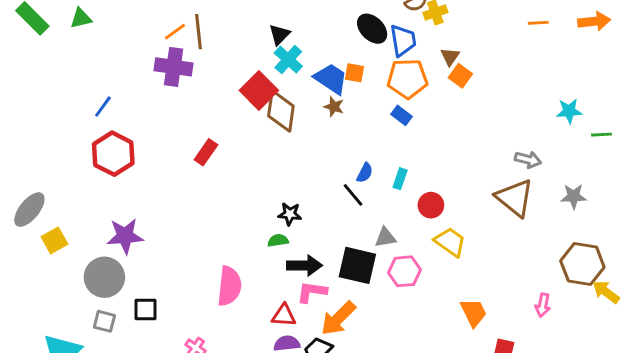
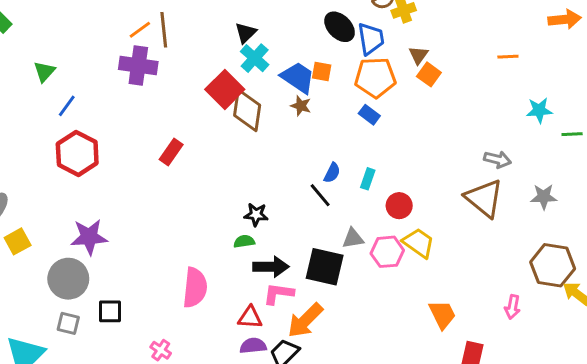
green triangle: (81, 18) -> (44, 72), moved, turned -35
orange line: (538, 23) -> (508, 57), moved
pink hexagon: (404, 271) -> (387, 252), moved

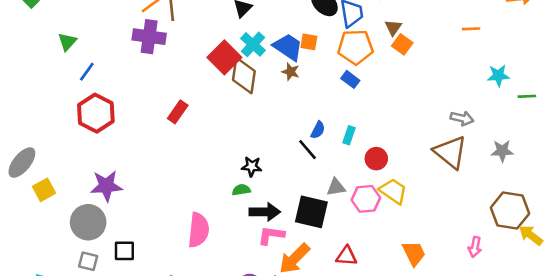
cyan cross: (255, 58) -> (253, 44), moved
red triangle: (250, 317) -> (346, 256), moved

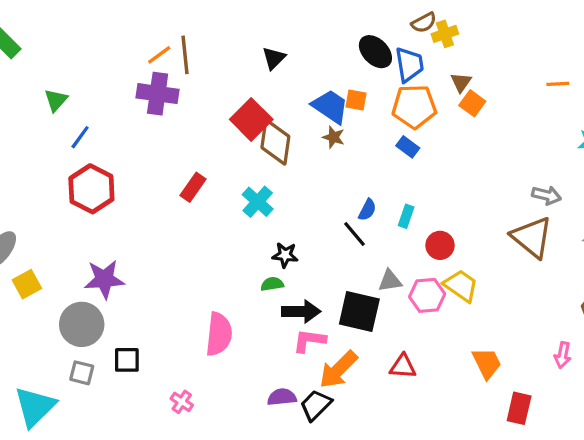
cyan cross: (253, 44) -> (258, 202), moved

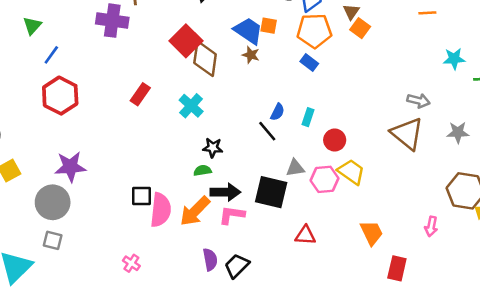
black square: (127, 360) -> (142, 196), moved
orange arrow: (338, 370) -> (195, 211), moved
purple semicircle: (282, 397) -> (210, 259), turned 85

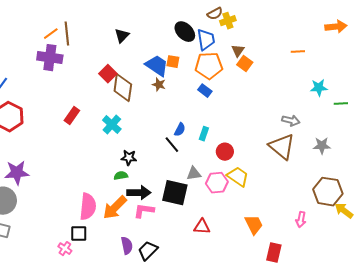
red square: (186, 41) -> (108, 74), size x0.7
black square: (142, 196) -> (79, 234), moved

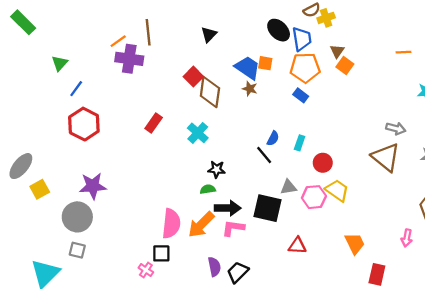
orange line: (51, 34) -> (118, 41), moved

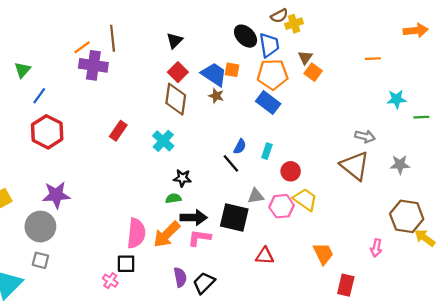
red square: (193, 77) -> (178, 72), moved
blue rectangle: (301, 95) -> (268, 103), size x1.5

